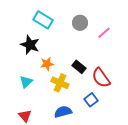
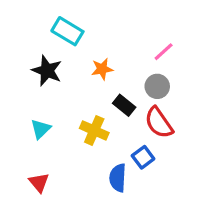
gray circle: (80, 23) -> (157, 86), moved
orange star: (47, 64) -> (102, 69), moved
blue semicircle: (63, 112) -> (118, 178), moved, turned -72

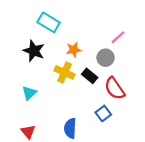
gray circle: (157, 86) -> (106, 58), moved
yellow cross: (94, 130) -> (65, 72), moved
blue semicircle: (118, 178) -> (70, 128), moved

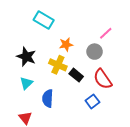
black star: (34, 51) -> (26, 57), moved
black rectangle: (90, 76) -> (76, 75), moved
blue semicircle: (70, 128) -> (48, 98), moved

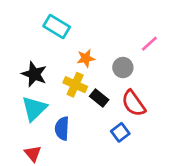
pink line: (106, 33) -> (149, 44), moved
cyan triangle: (26, 83) -> (34, 109), size x1.5

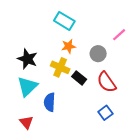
cyan rectangle: (57, 26) -> (64, 21), moved
blue square: (120, 132) -> (105, 113), moved

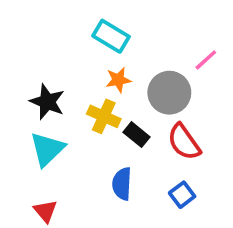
gray circle: (98, 54) -> (169, 93), size x1.5
blue semicircle: (50, 102) -> (122, 184), moved

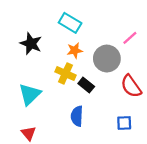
black star: (47, 102) -> (31, 44), moved
red semicircle: (184, 142) -> (131, 86), moved
blue square: (182, 195) -> (124, 123), moved, turned 35

